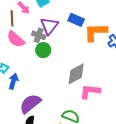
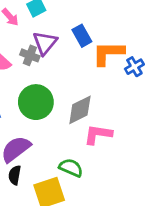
blue rectangle: (76, 20) -> (82, 36), turned 35
green circle: (43, 50) -> (36, 102), moved, size x1.6

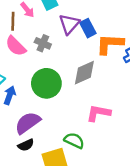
purple triangle: (45, 43) -> (69, 24), moved
gray diamond: (80, 110) -> (84, 73), moved
black semicircle: (15, 175) -> (26, 145), turned -126

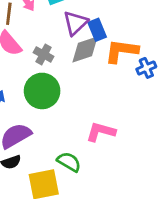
gray cross: (43, 43) -> (44, 54), moved
gray diamond: (84, 73) -> (85, 49), moved

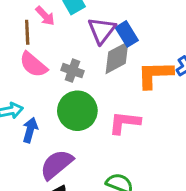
orange L-shape: (122, 51) -> (155, 75), moved
pink L-shape: (101, 132) -> (125, 123), moved

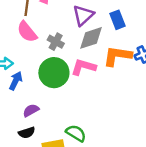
blue rectangle: (127, 34) -> (117, 20), moved
pink L-shape: (125, 123) -> (84, 67), moved
purple semicircle: (57, 164) -> (31, 110), size x0.6

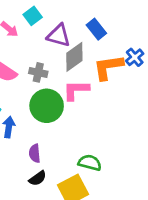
purple triangle: (83, 15) -> (59, 35), turned -45
purple semicircle: (31, 110) -> (35, 153), turned -49

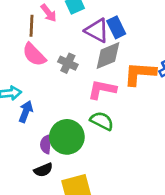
blue rectangle: (96, 29) -> (116, 27), moved
green circle: (47, 106) -> (67, 137), moved
green semicircle: (90, 163) -> (102, 121), moved

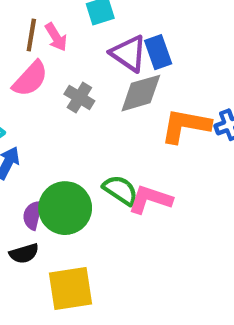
pink arrow: (49, 13) -> (56, 37), moved
pink semicircle: (34, 55) -> (30, 79), turned -100
pink L-shape: (102, 89) -> (150, 199), moved

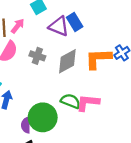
pink arrow: (56, 37) -> (18, 26), turned -98
gray diamond: (141, 93) -> (67, 61), moved

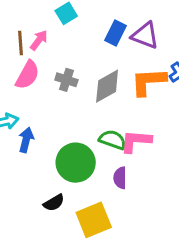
blue rectangle: (75, 22) -> (116, 33), turned 60
purple triangle: (59, 26) -> (145, 35), moved
purple semicircle: (26, 125) -> (120, 178), moved

